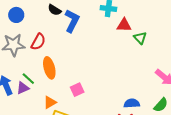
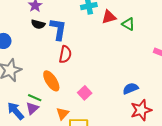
red semicircle: (38, 42) -> (65, 54), moved
blue semicircle: (132, 103) -> (130, 88), moved

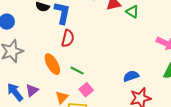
pink square: (85, 93) -> (86, 90), moved
green line: (35, 98) -> (77, 71), moved

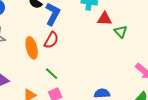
orange ellipse: (52, 64) -> (32, 48), moved

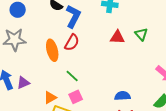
red triangle: (105, 19) -> (117, 37), moved

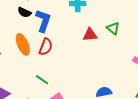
orange ellipse: (52, 50) -> (23, 44), moved
green line: (72, 76) -> (42, 80), moved

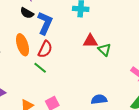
green triangle: (113, 28) -> (104, 50), moved
green line: (42, 80) -> (40, 68), moved

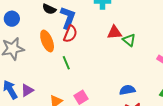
red semicircle: (45, 49) -> (70, 34), moved
green line: (40, 68) -> (66, 63), turned 32

